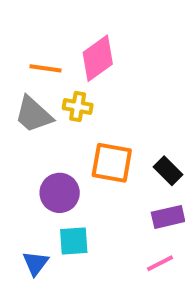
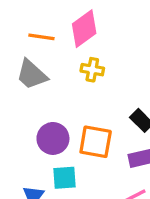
yellow cross: (78, 106) -> (92, 70), moved
orange square: (112, 163) -> (96, 142), moved

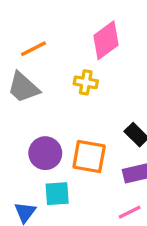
pink diamond: (84, 29) -> (106, 40), moved
orange line: (41, 37) -> (33, 49), turned -35

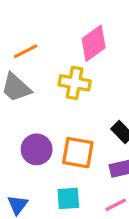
yellow cross: (86, 82) -> (75, 83), size x1.4
cyan square: (57, 194) -> (68, 198), moved

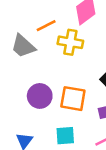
orange line: (26, 51) -> (46, 26), moved

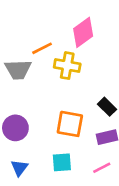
gray trapezoid: (23, 46) -> (18, 70), turned -44
purple circle: (40, 96) -> (15, 128), moved

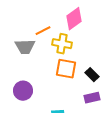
orange square: (70, 124) -> (66, 69), moved

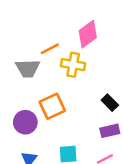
orange square: (66, 69) -> (52, 106), moved, turned -35

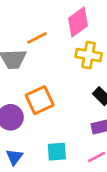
yellow cross: (73, 65) -> (89, 55), moved

